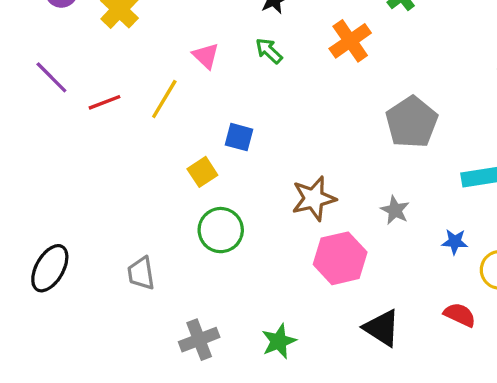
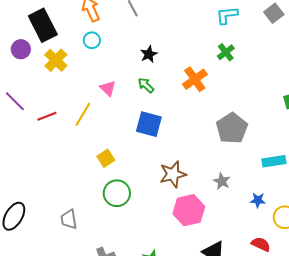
blue square: (239, 137) -> (149, 124), moved, size x1.5

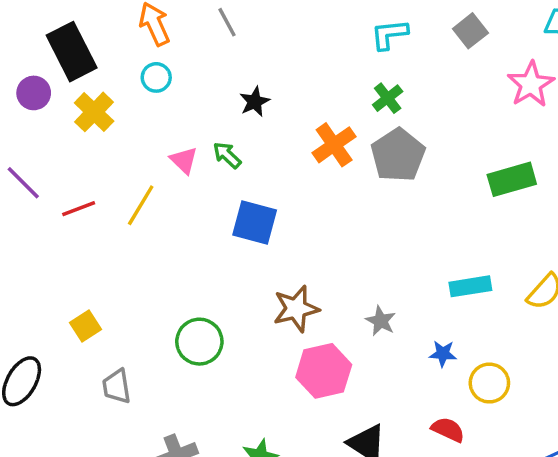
green arrow: (146, 85) -> (227, 155), moved
gray pentagon: (232, 128) -> (398, 155), moved
yellow square: (106, 158) -> (85, 326), moved

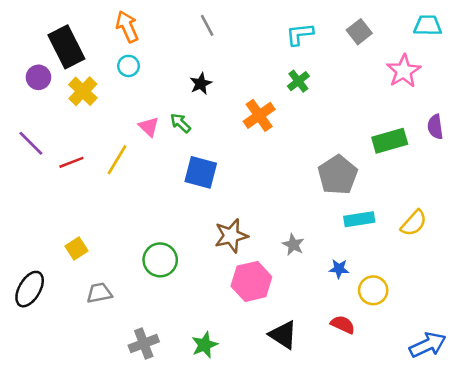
gray line: (227, 22) -> (207, 25), moved
gray pentagon: (398, 155) -> (338, 175), moved
gray trapezoid: (117, 386) -> (99, 293), turned 88

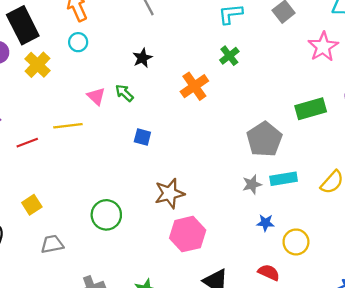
yellow line: (117, 160) -> (68, 126), turned 52
red line: (71, 162) -> (27, 143), moved
blue square: (201, 172) -> (142, 137), size x0.6
gray star: (293, 245) -> (252, 184), moved, turned 30

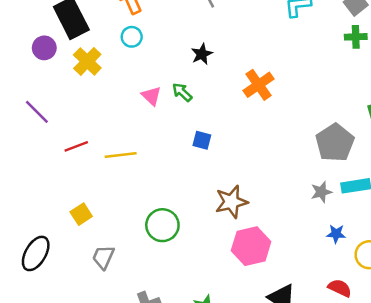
green cross: (229, 56) -> (356, 37), moved, turned 36
yellow line: (68, 126) -> (121, 155), moved
gray trapezoid: (52, 244) -> (103, 257), turned -55

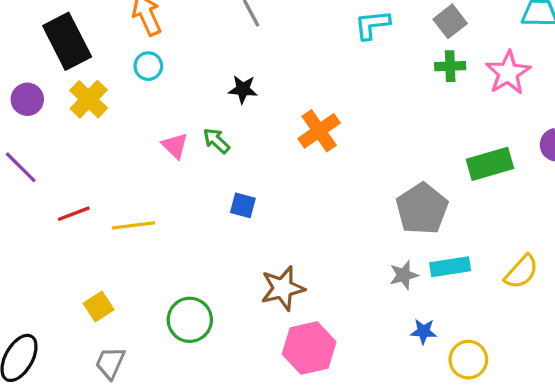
purple circle: (44, 48) -> (27, 99), moved
black star: (202, 54) -> (243, 89), turned 30
yellow square: (81, 214) -> (99, 307), moved

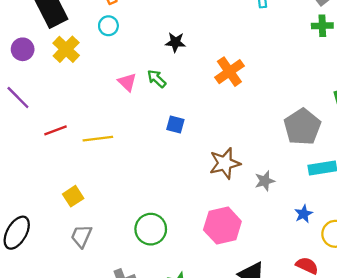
gray star: (404, 275) -> (265, 181), moved
brown star: (283, 288) -> (225, 163), moved
green circle: (190, 320) -> (151, 229), moved
blue star: (424, 331) -> (304, 214), turned -30

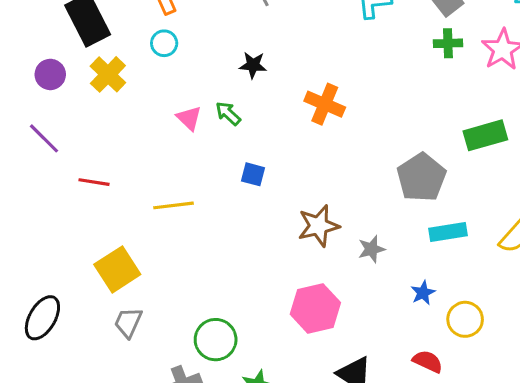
orange cross: (229, 72) -> (325, 104), turned -32
red line: (56, 130) -> (94, 182), turned 30
yellow line: (98, 139) -> (173, 205), moved
yellow square: (73, 196) -> (117, 269), size x1.6
green circle: (151, 229) -> (216, 340), moved

